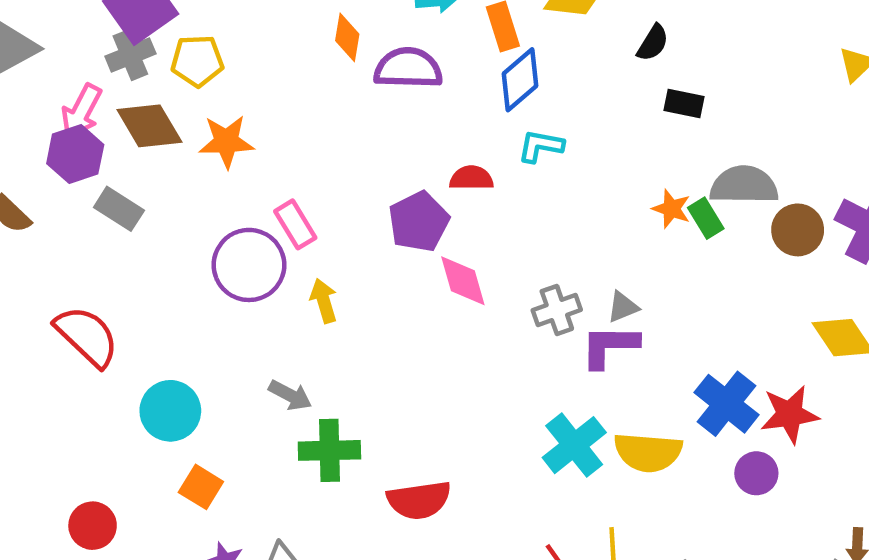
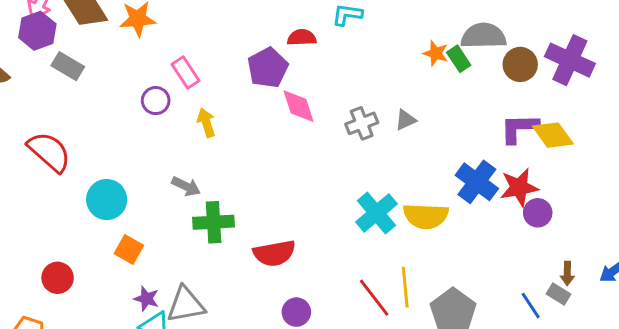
purple circle: (249, 265) -> (156, 101), size x0.6
purple L-shape: (610, 346) -> (519, 128), moved
purple circle: (756, 473) -> (538, 213), moved

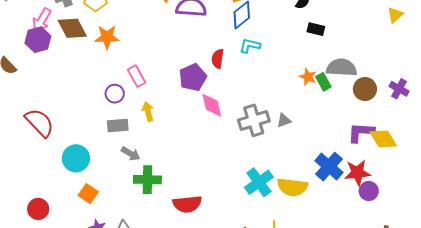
red semicircle: (302, 38) -> (218, 59), turned -84
purple cross: (570, 60) -> (399, 89), size x0.6
gray rectangle: (68, 66) -> (118, 125), moved, turned -40
gray cross: (362, 123) -> (254, 120), size x1.4

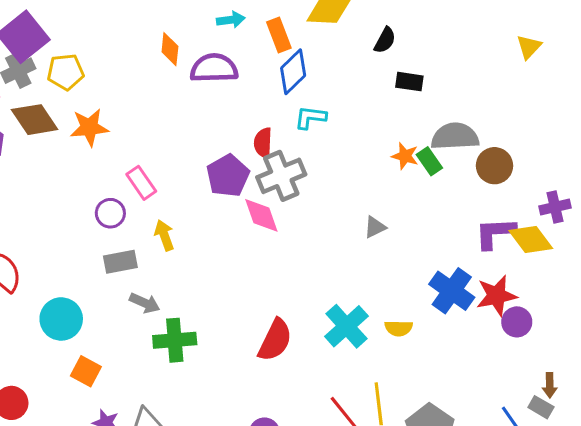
purple cross: (399, 89) -> (555, 207), moved, turned -36
gray cross: (254, 120) -> (281, 176), moved
yellow semicircle: (292, 187) -> (399, 328), size x0.6
red semicircle: (187, 204) -> (275, 340), moved, turned -52

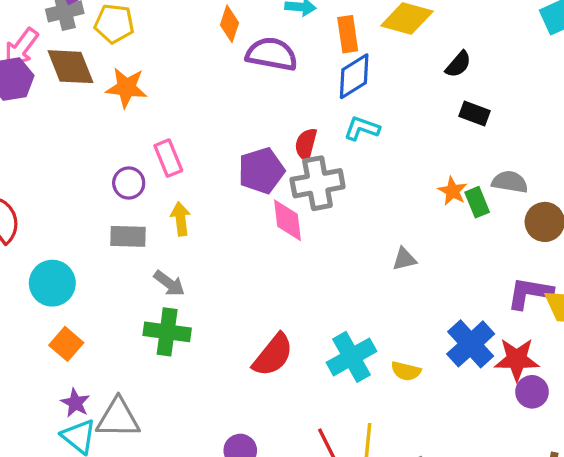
gray semicircle: (455, 136) -> (510, 182), size x0.7
gray arrow: (145, 303) -> (169, 283), moved

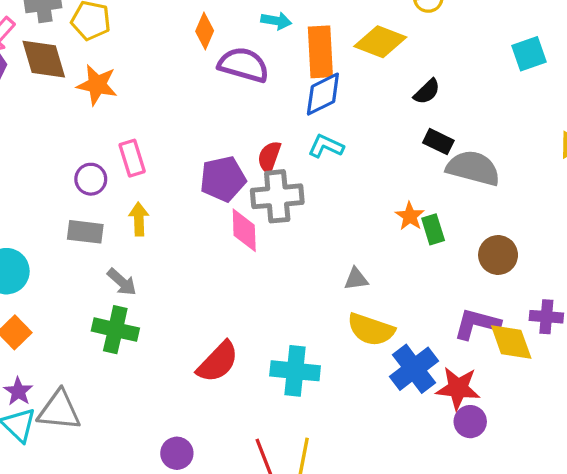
orange rectangle: (348, 34) -> (320, 52), size x1.4
gray semicircle: (510, 182) -> (473, 168), moved, size x1.5
cyan cross: (351, 357) -> (295, 371), turned 30
yellow semicircle: (406, 371) -> (371, 329), moved, size x1.6

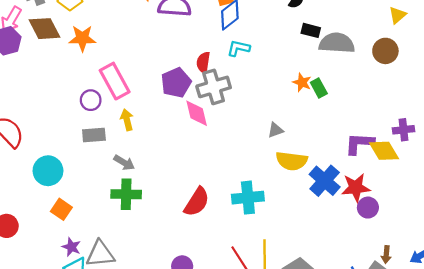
pink rectangle: (132, 158) -> (115, 81), size x1.5
brown circle: (498, 255) -> (385, 51), moved

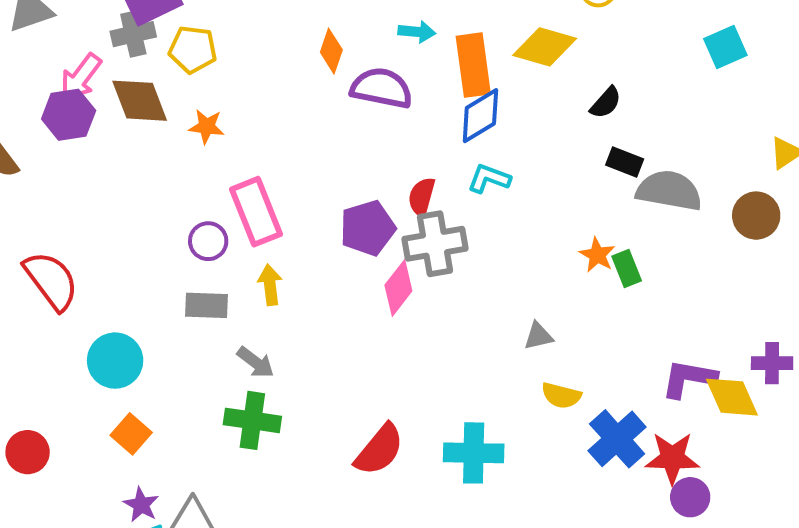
orange star: (82, 38) -> (207, 127), size x0.7
pink diamond: (197, 113) -> (398, 288), turned 44
yellow semicircle: (292, 161) -> (561, 396), size x0.7

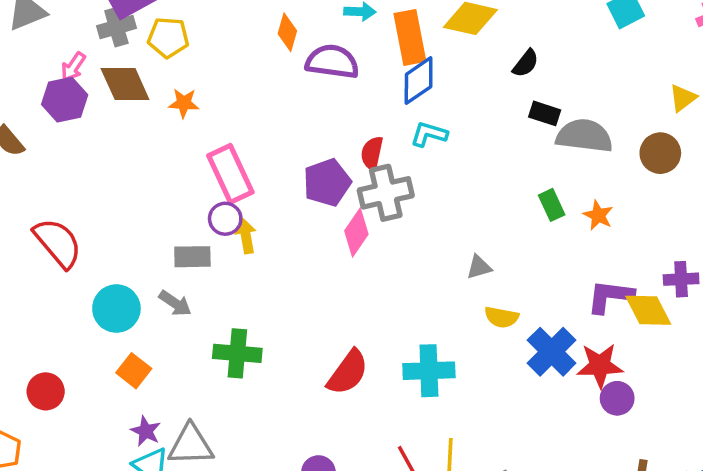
pink arrow: (81, 77) -> (73, 67), size x0.7
purple circle: (208, 241) -> (225, 219), moved
orange star: (597, 255) -> (598, 215), moved
gray arrow: (256, 362) -> (175, 303), moved

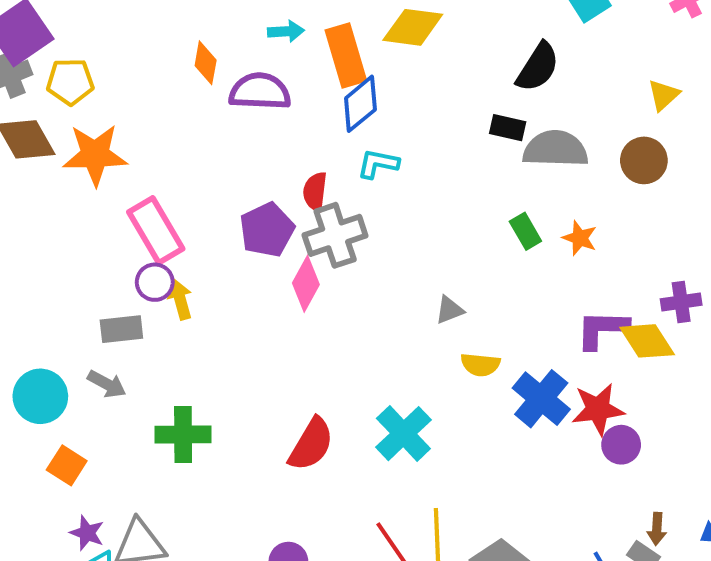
black semicircle: (526, 63) -> (538, 67), moved, size x1.5
orange star: (184, 103) -> (95, 155), size x1.8
cyan cross: (429, 371) -> (403, 434), turned -36

